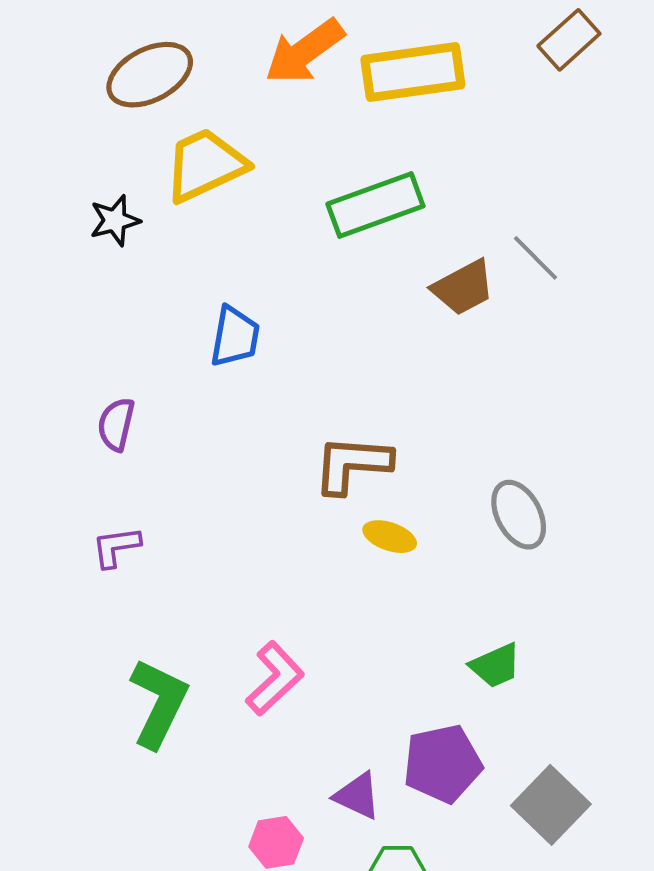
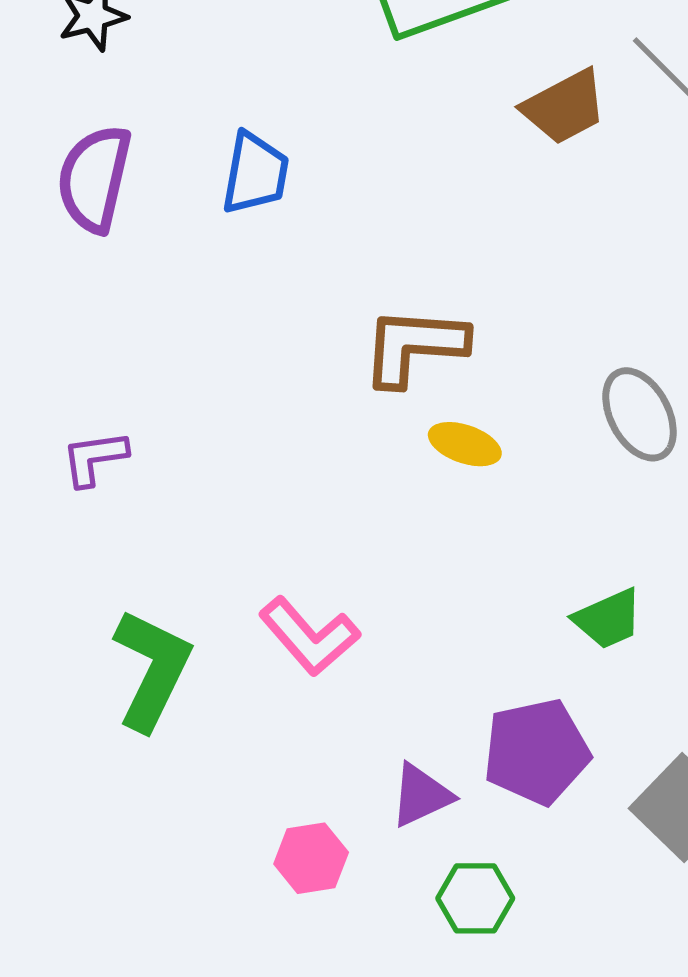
purple semicircle: (116, 424) -> (94, 179), moved, size x1.5
pink L-shape: (275, 678) -> (309, 636), turned 92
purple triangle: (357, 796) -> (421, 795), turned -50

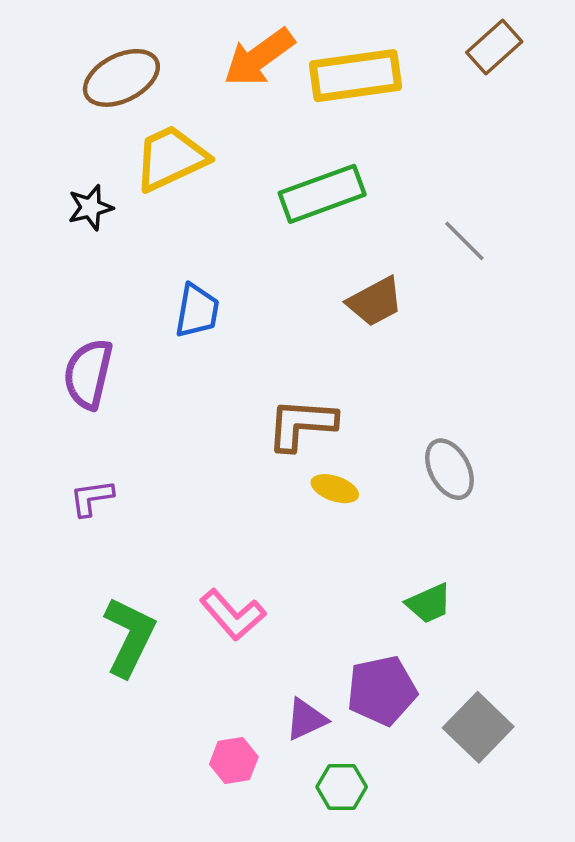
brown trapezoid: (564, 107) -> (375, 302), moved
purple semicircle: (94, 179) -> (88, 374), moved

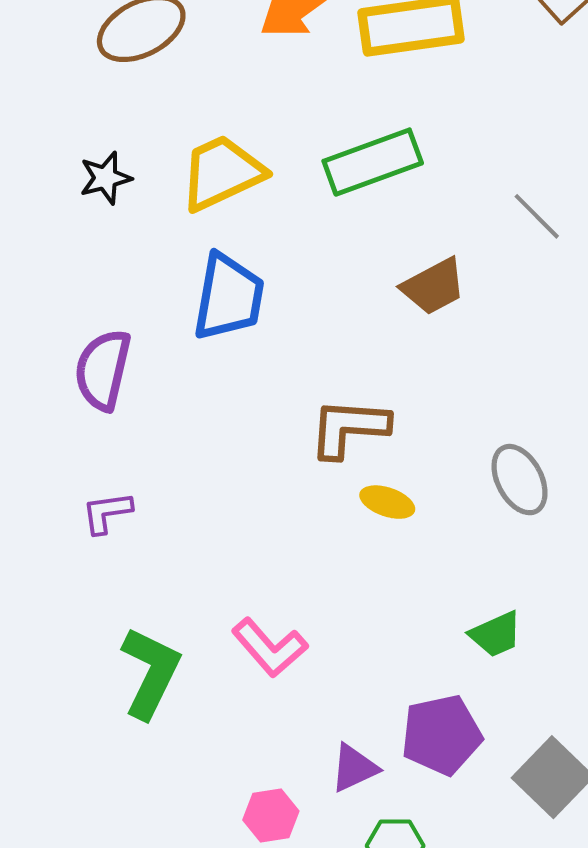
yellow trapezoid: (171, 158) -> (222, 173), moved
blue trapezoid: (197, 311) -> (229, 297), size x1.4

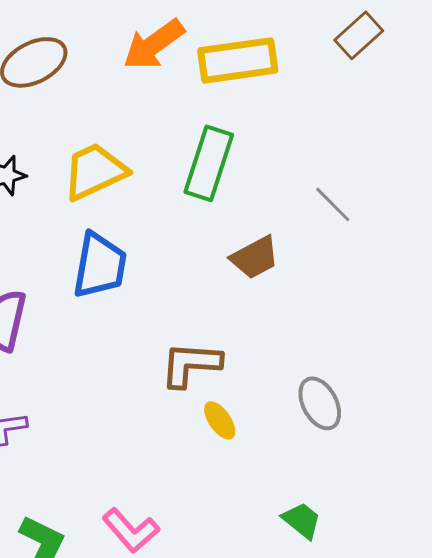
green rectangle: (373, 162) -> (209, 163), turned -52
yellow ellipse: (387, 502) -> (220, 420), turned 36
green trapezoid: (496, 634) -> (302, 520), turned -117

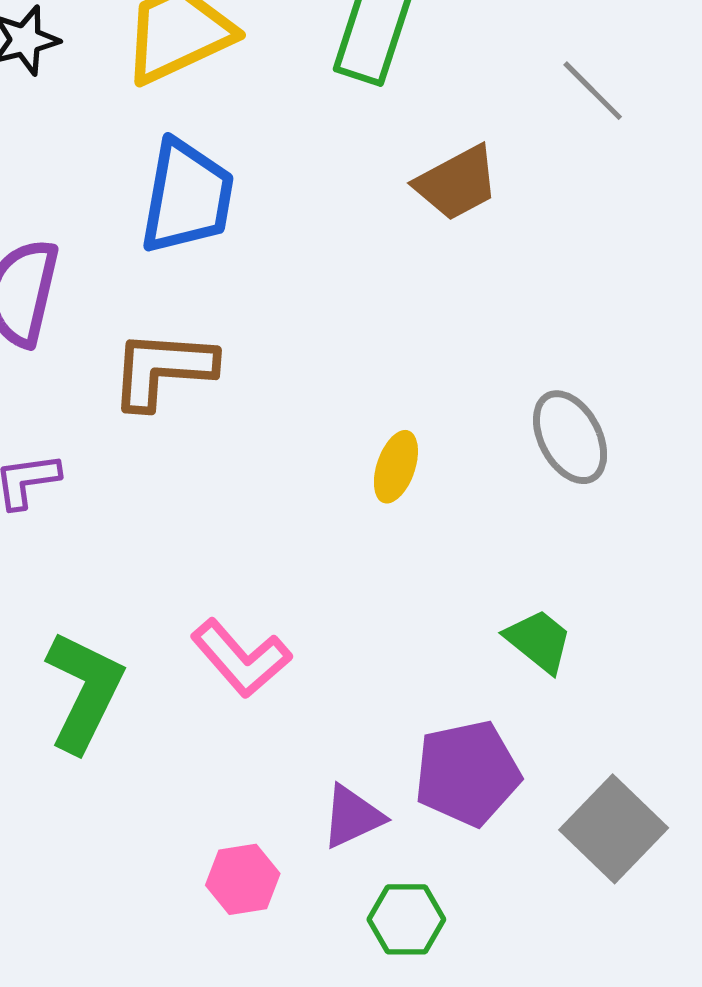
brown L-shape: (191, 364) -> (163, 369), moved
yellow ellipse: (220, 420) -> (396, 467), turned 54

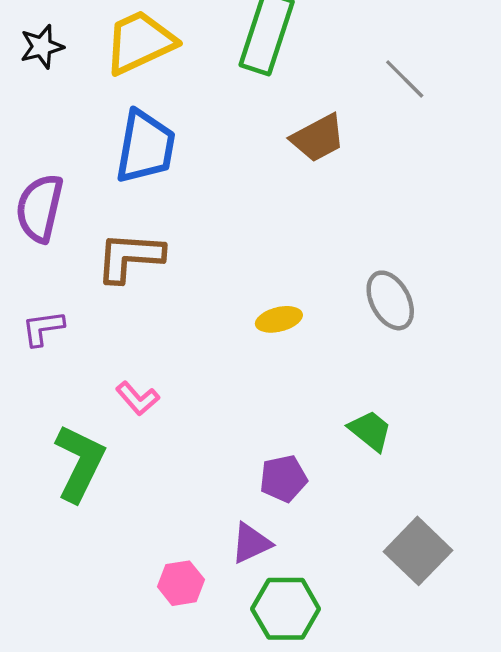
yellow ellipse: (396, 467) -> (279, 319), turned 57
pink L-shape: (241, 658) -> (138, 398), moved, size x0.7
purple pentagon: (467, 773) -> (283, 479), moved, size x0.7
green hexagon: (406, 919) -> (286, 609), size x1.4

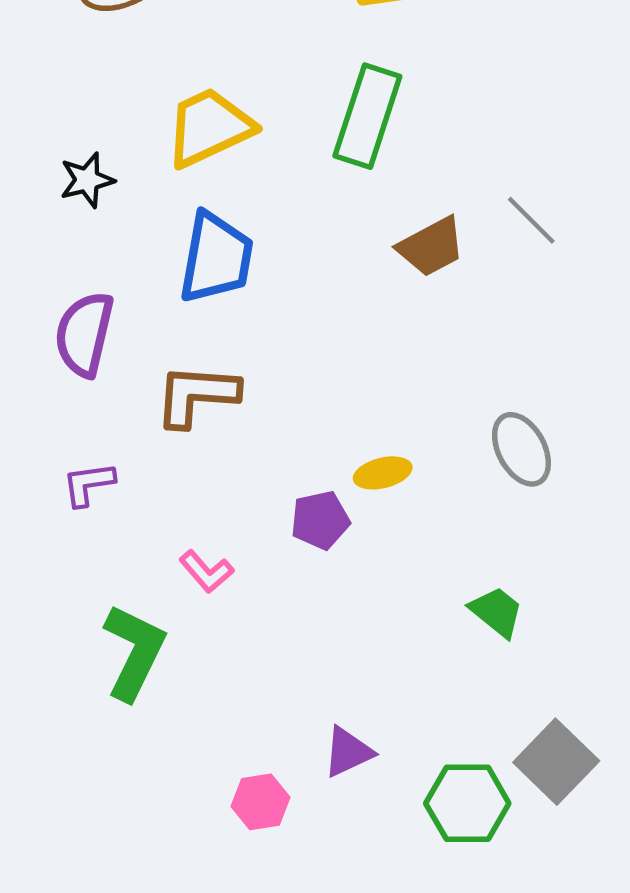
black star: (42, 47) -> (87, 180), moved
gray line: (405, 79) -> (531, 220), moved
purple pentagon: (283, 479) -> (320, 520), moved
green hexagon: (286, 609) -> (467, 803), moved

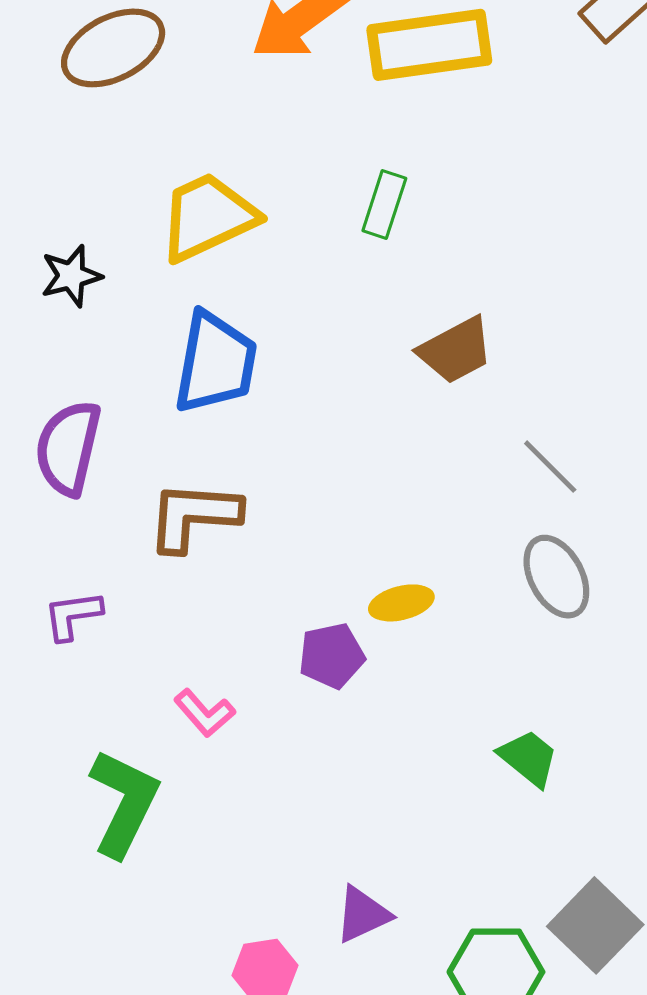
green rectangle: (367, 116) -> (384, 205), size x0.6
gray line: (531, 220) -> (550, 467), moved

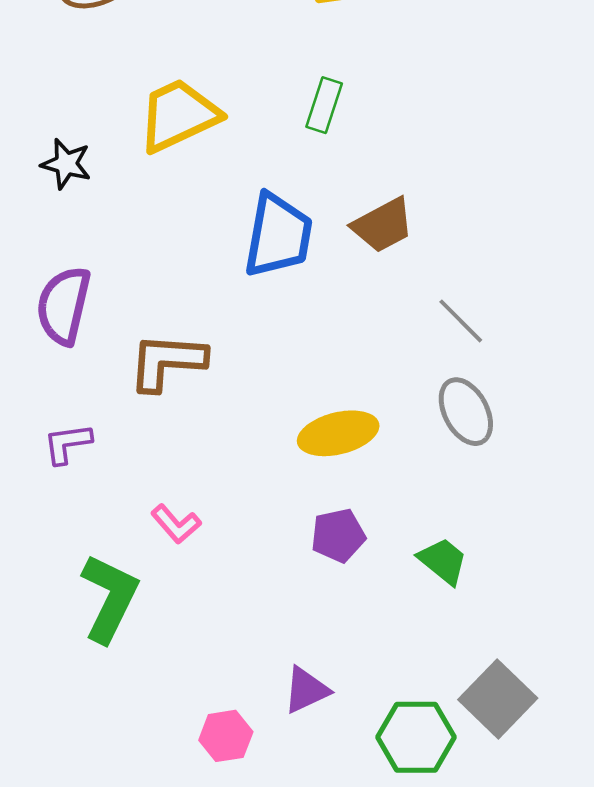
black star: (71, 276) -> (66, 164), turned 30
blue trapezoid: (215, 363) -> (278, 235), moved
yellow ellipse: (401, 603) -> (338, 433), size x1.5
purple pentagon: (332, 656) -> (338, 535), moved

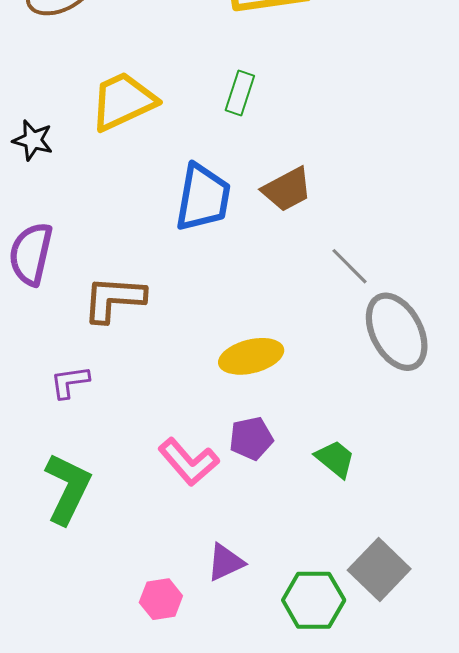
gray ellipse: (466, 412) -> (397, 332), moved, size x1.4
purple L-shape: (67, 444) -> (70, 382), moved
pink L-shape: (176, 524) -> (189, 462), moved, size x1.5

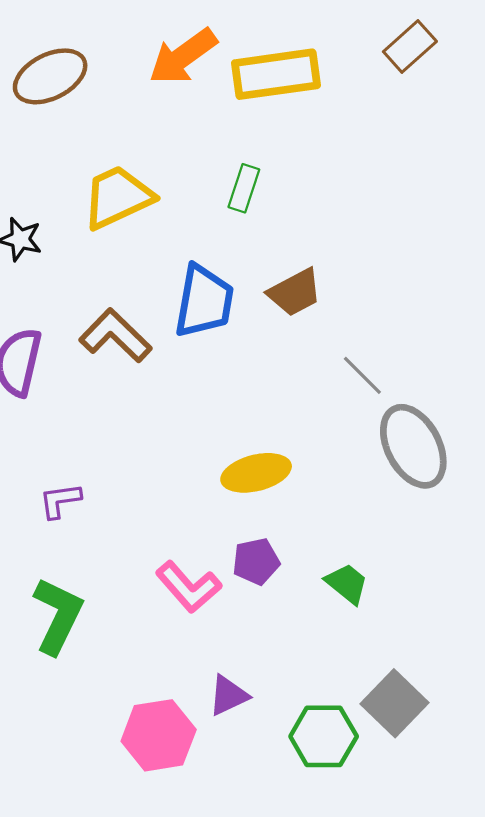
brown L-shape: (114, 299) -> (115, 336), moved, turned 40
pink hexagon: (161, 599) -> (159, 735), size x1.6

